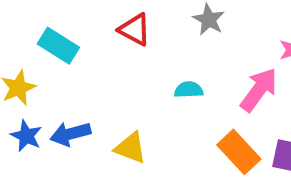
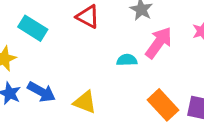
pink arrow: (259, 90) -> (159, 43), moved
blue arrow: (70, 134) -> (41, 92), turned -136

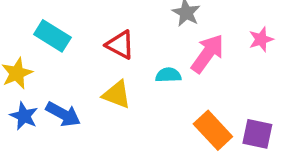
red triangle: (88, 17) -> (120, 45), moved
yellow triangle: (85, 102) -> (117, 95), moved

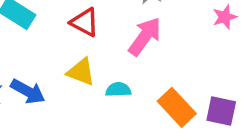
pink arrow: (208, 54) -> (145, 36), moved
cyan semicircle: (168, 75) -> (118, 90), moved

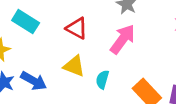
cyan semicircle: (118, 90) -> (102, 80), turned -72

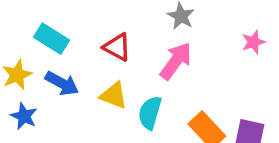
cyan semicircle: (102, 80) -> (150, 113), size x1.4
blue arrow: (34, 81) -> (62, 83), moved

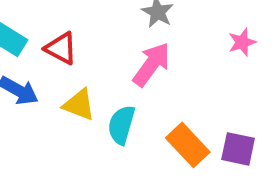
red triangle: (117, 47) -> (61, 48), moved

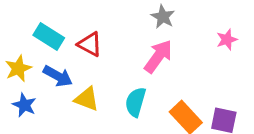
yellow triangle: (79, 105) -> (87, 99), moved

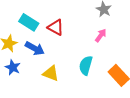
pink arrow: (158, 56) -> (101, 35), size x0.6
yellow triangle: (87, 99) -> (51, 73), moved

